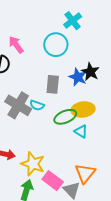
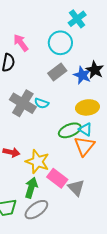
gray rectangle: (53, 84) -> (57, 72), moved, turned 48
green ellipse: (65, 117) -> (70, 130), moved
orange triangle: (85, 173) -> (84, 146), moved

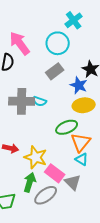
pink arrow: (21, 43) -> (20, 43), size x1.4
blue star: (82, 75) -> (79, 85), moved
gray cross: (23, 103) -> (22, 101), turned -30
cyan triangle: (85, 129) -> (82, 159), moved
gray ellipse: (36, 210) -> (46, 195), moved

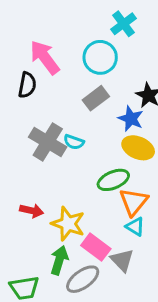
gray cross: (22, 101) -> (48, 142), turned 30
yellow ellipse: (84, 105) -> (138, 148), turned 30

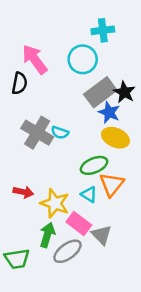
cyan cross: (124, 24) -> (103, 30), turned 30
gray rectangle: (96, 98) -> (100, 92), moved, size x1.4
cyan triangle: (135, 227) -> (89, 194), moved

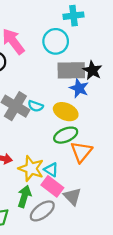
gray rectangle: (100, 92) -> (71, 70), turned 36
yellow ellipse: (115, 138) -> (66, 112), moved
cyan triangle: (89, 194) -> (51, 170), moved

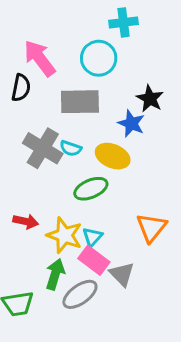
gray rectangle: (71, 70) -> (80, 102), moved
green ellipse: (66, 135) -> (91, 189), moved
orange triangle: (81, 152) -> (151, 228), moved
cyan triangle: (51, 170) -> (92, 237), turned 40

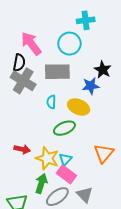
blue star: (131, 123) -> (91, 86), turned -30
gray cross: (43, 148) -> (23, 81), moved
cyan semicircle: (71, 148) -> (51, 102), turned 72
gray triangle: (122, 274) -> (85, 195), moved

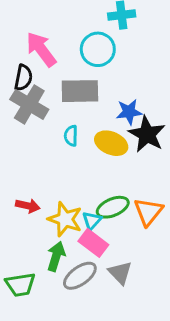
black star: (103, 70) -> (147, 134), moved, size x1.4
green ellipse: (64, 128) -> (113, 207), moved

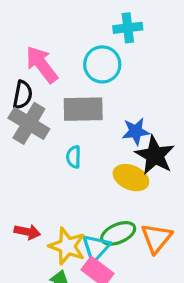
yellow ellipse: (111, 143) -> (131, 178), moved
cyan triangle: (92, 221) -> (96, 248), size x1.4

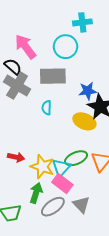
black semicircle: (23, 95) -> (13, 67), turned -60

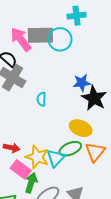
gray rectangle: (53, 76) -> (40, 35), moved
yellow ellipse: (84, 121) -> (81, 128), moved
pink rectangle: (62, 183) -> (21, 169), moved

